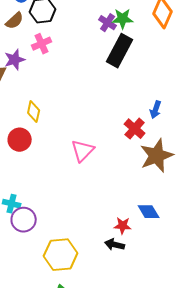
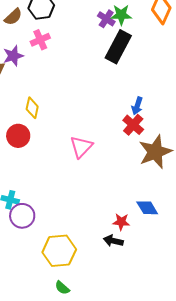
blue arrow: (156, 110) -> (137, 106), moved

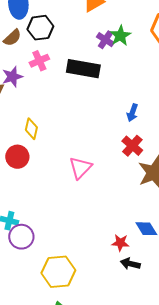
green star: (121, 15) -> (120, 36), turned -30
black rectangle: (118, 47) -> (83, 69), moved, turned 72
blue arrow: (137, 106) -> (132, 113), moved
black arrow: (113, 241) -> (130, 264), moved

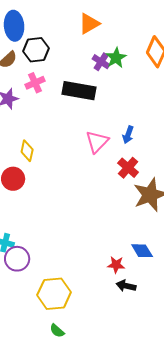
pink triangle: (80, 168) -> (97, 142), moved

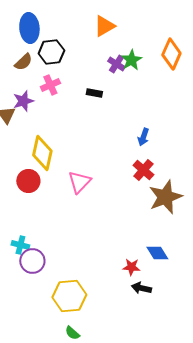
black rectangle: (79, 91) -> (94, 93), size x0.5
pink triangle: (97, 142) -> (79, 182), moved
yellow diamond: (27, 151) -> (42, 153), size x1.6

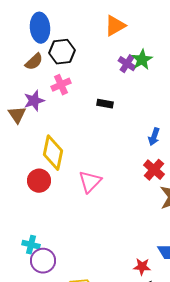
black rectangle: (94, 93) -> (105, 104), moved

